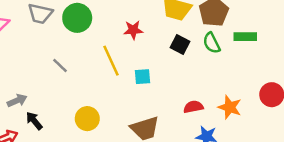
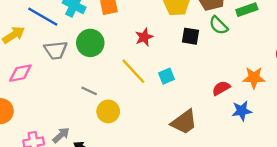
yellow circle: (87, 119) -> (108, 111), moved

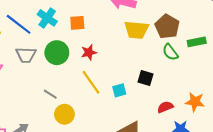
black square: (191, 36) -> (146, 78), moved
red star: (144, 37) -> (89, 52), moved

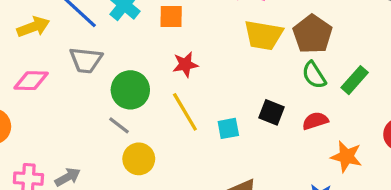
green rectangle: (197, 42) -> (355, 80), moved, turned -42
green circle: (57, 53) -> (130, 90), moved
red semicircle: (165, 107) -> (315, 121), moved

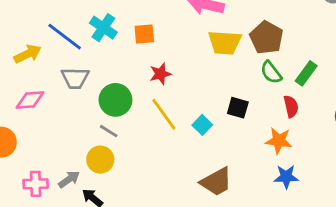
red semicircle: (315, 121) -> (291, 106), moved, turned 100
cyan square: (228, 128) -> (202, 125), turned -30
orange star: (346, 157) -> (279, 141), moved
yellow circle: (139, 159) -> (100, 160), moved

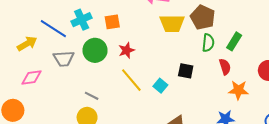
cyan cross: (103, 28) -> (82, 20), turned 36
green semicircle: (271, 72) -> (208, 43), turned -132
green circle: (115, 100) -> (95, 50), moved
orange star: (279, 141) -> (238, 90), moved

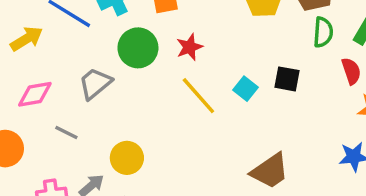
gray trapezoid: (64, 59) -> (95, 84), moved, turned 145
cyan square: (160, 86) -> (246, 89), moved
gray line: (92, 96) -> (66, 133), moved

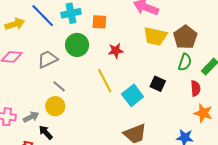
red star: (189, 47) -> (116, 51), moved
cyan square: (246, 89) -> (133, 95), moved, size x1.5
gray line: (66, 133) -> (59, 86), moved

